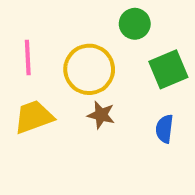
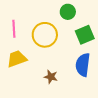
brown star: (101, 115) -> (51, 77), moved
blue semicircle: (164, 129) -> (83, 65), size x1.6

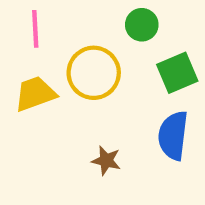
pink line: (14, 29) -> (35, 29), moved
yellow trapezoid: (17, 59) -> (35, 94), moved

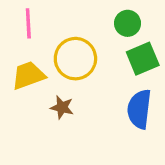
green circle: (142, 25) -> (128, 23), moved
brown star: (106, 161) -> (62, 107), moved

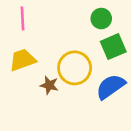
yellow circle: (75, 59) -> (75, 68), moved
blue semicircle: (139, 109) -> (111, 87), turned 48

